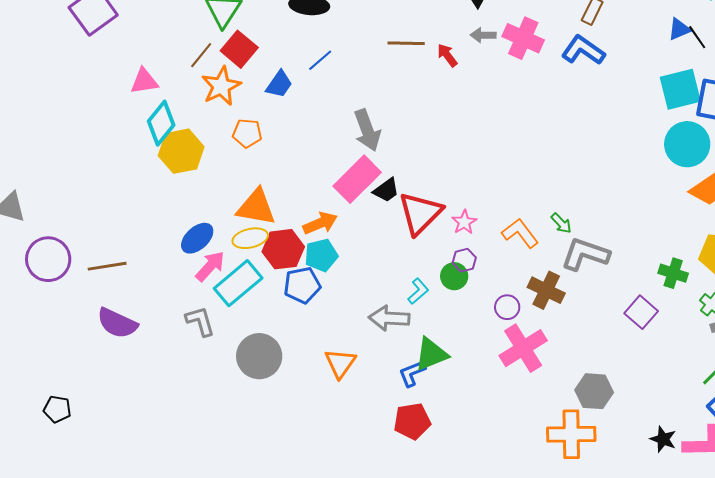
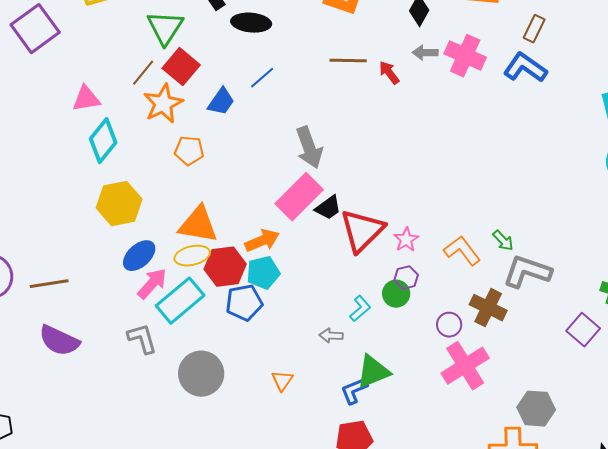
yellow hexagon: (181, 151) -> (119, 204), moved
gray arrow: (389, 318) -> (331, 336), size x0.6
orange triangle: (340, 363) -> (282, 381), size x0.7

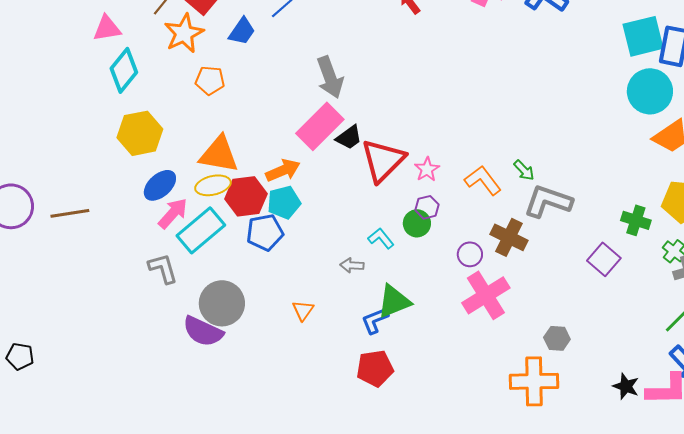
cyan L-shape: (360, 309) -> (381, 238), turned -88
purple semicircle: (59, 341) -> (203, 331), moved
gray hexagon: (536, 409) -> (557, 338), size x0.7

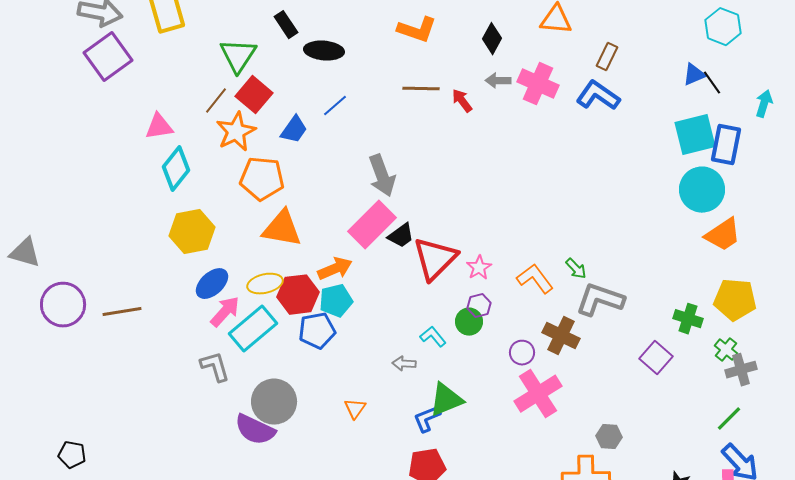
orange pentagon: (210, 80) -> (262, 179), size x1.5
orange triangle: (219, 154) -> (282, 229), moved

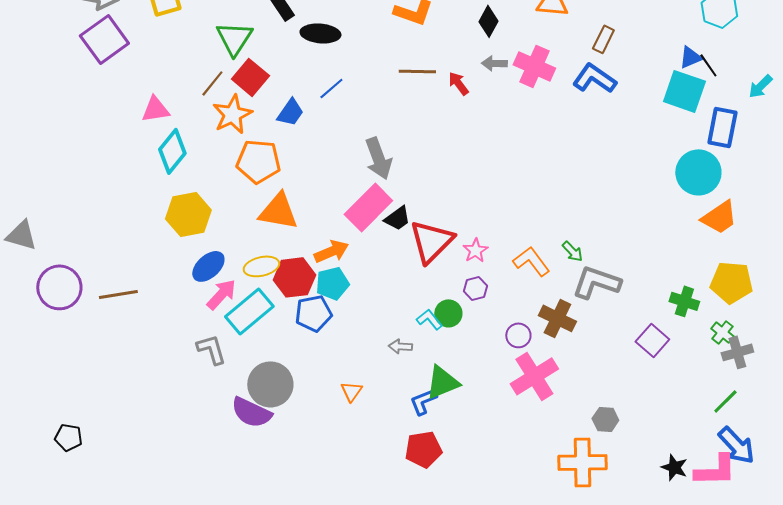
cyan arrow: (764, 104) -> (760, 86), turned -152
cyan square: (695, 135) -> (684, 91), moved, turned 33
green circle: (469, 322) -> (448, 313), moved

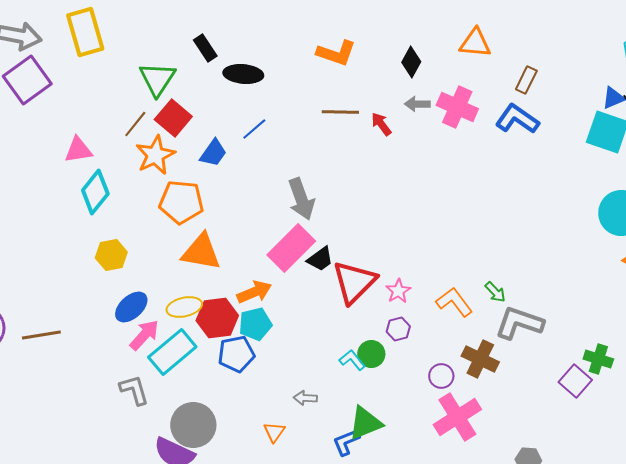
yellow hexagon: (188, 214) -> (111, 255), size x0.7
green cross: (684, 301) -> (598, 359), moved
gray arrow: (400, 346) -> (305, 398), moved

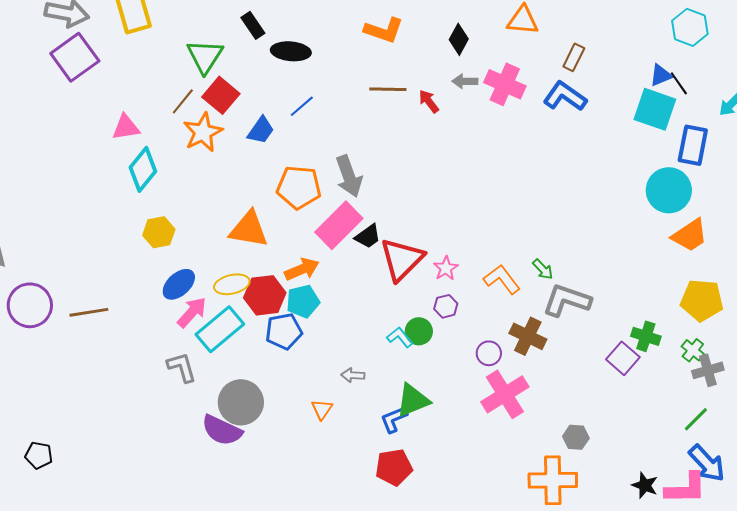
orange pentagon: (181, 202) -> (299, 187), moved

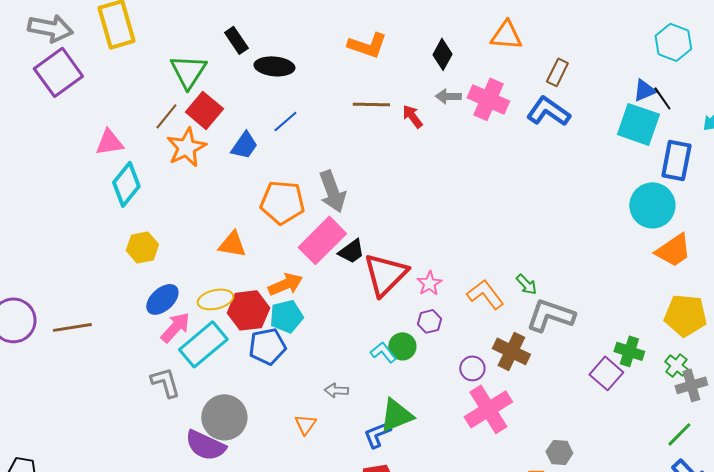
orange triangle: (249, 229) -> (232, 244), size x0.7

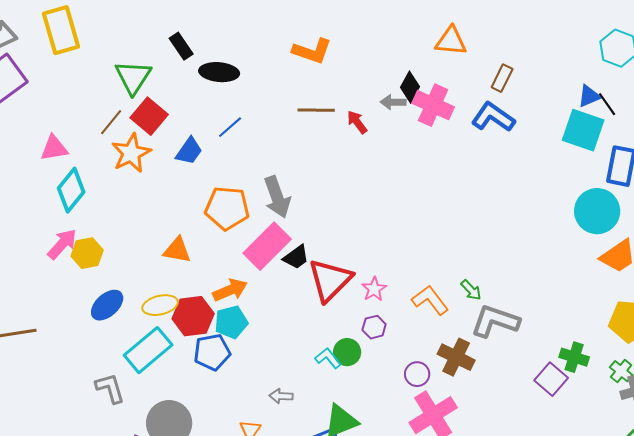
black diamond: (442, 54) -> (410, 87), moved
pink arrow: (175, 327) -> (62, 244), moved

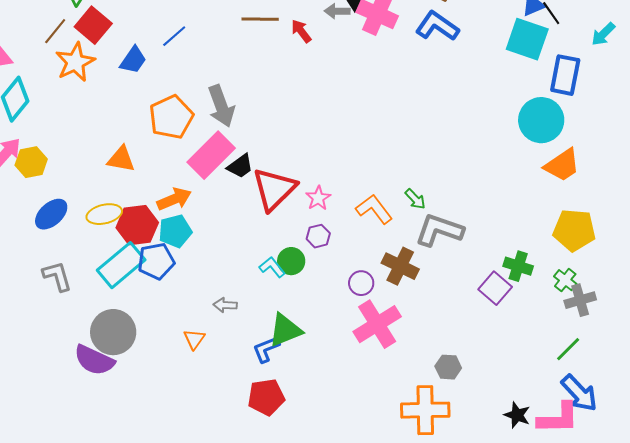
orange pentagon: (227, 208) -> (171, 117), turned -30
cyan rectangle: (148, 350) -> (121, 265), moved
gray L-shape: (110, 388) -> (57, 276), moved

